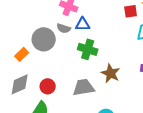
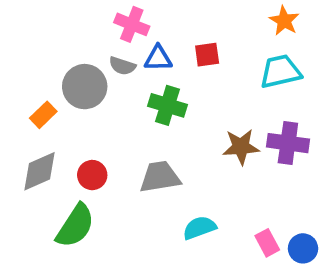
red square: (131, 11) -> (207, 55), moved
brown star: (111, 73) -> (241, 147), moved, turned -30

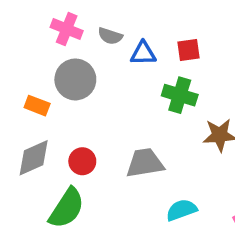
pink cross: (132, 24) -> (67, 29), moved
gray semicircle: (122, 66) -> (110, 36), moved
green cross: (168, 105) -> (180, 95), moved
orange rectangle: (43, 115) -> (37, 106), turned 65

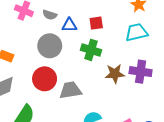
gray circle: (75, 79) -> (50, 46), moved
red circle: (82, 161) -> (45, 79), moved, size x1.5

